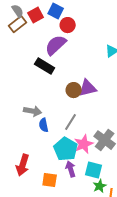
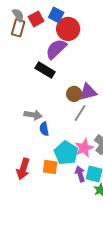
brown rectangle: (18, 24) -> (18, 28), turned -36
red circle: (68, 25) -> (68, 29), size x1.5
gray line: (71, 122) -> (80, 113), moved
purple arrow: (71, 169) -> (80, 174), moved
orange square: (50, 180) -> (50, 167), moved

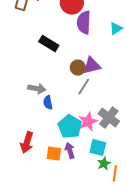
purple semicircle: (56, 49) -> (84, 23), moved, turned -45
orange square: (50, 167) -> (54, 154), moved
purple arrow: (80, 174) -> (70, 151), moved

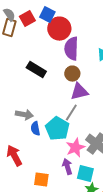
brown circle: (78, 68) -> (72, 74), moved
cyan pentagon: (70, 127) -> (57, 129), moved
red arrow: (27, 143) -> (14, 156), moved, turned 135
purple arrow: (70, 151) -> (67, 167), moved

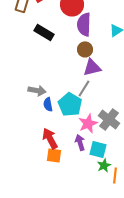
black rectangle: (36, 70) -> (44, 32), moved
red arrow: (14, 156) -> (50, 138), moved

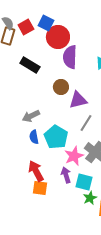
brown circle: (85, 49) -> (61, 87), moved
gray line: (84, 88) -> (86, 123), moved
gray arrow: (37, 90) -> (31, 116), moved, turned 144

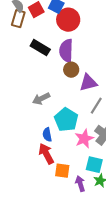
purple semicircle: (70, 57) -> (66, 51), moved
blue semicircle: (34, 137) -> (47, 135), moved
purple arrow: (66, 175) -> (80, 184), moved
orange square: (40, 188) -> (62, 171), moved

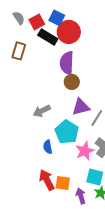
brown rectangle: (18, 19) -> (19, 51), moved
black rectangle: (40, 48) -> (48, 37), moved
purple triangle: (88, 83) -> (81, 107), moved
red arrow: (46, 154) -> (47, 180), moved

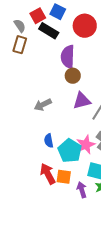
gray semicircle: (19, 18) -> (20, 26), moved
red circle: (69, 32) -> (85, 26), moved
cyan pentagon: (67, 132) -> (70, 151), moved

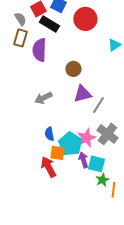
purple semicircle: (68, 57) -> (39, 50), moved
orange square: (64, 177) -> (57, 153), moved
purple arrow: (82, 190) -> (83, 160), moved

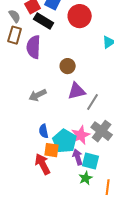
green star: (102, 180) -> (86, 178), moved

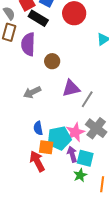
brown circle: (68, 66) -> (52, 61), moved
cyan pentagon: (65, 141) -> (59, 138), turned 30

